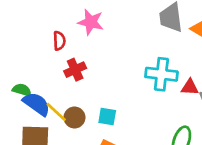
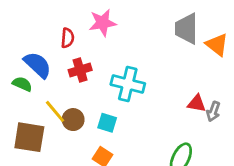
pink star: (91, 22) -> (103, 23), turned -30
cyan cross: (161, 74) -> (128, 84), moved
blue semicircle: (37, 104) -> (38, 65), moved

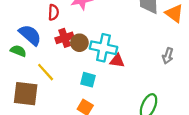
red triangle: (197, 103) -> (117, 61), moved
gray arrow: (213, 111) -> (168, 56), moved
brown circle: (73, 120) -> (79, 43), moved

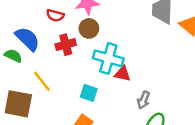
red semicircle: (53, 12) -> (55, 15), turned 98
brown circle: (79, 43) -> (89, 28), moved
gray arrow: (168, 56) -> (144, 100), moved

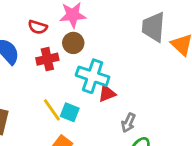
red triangle: (123, 74) -> (107, 93), turned -36
yellow line: (42, 81) -> (52, 110), moved

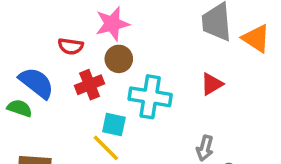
red triangle: (107, 93) -> (212, 84), moved
cyan square: (70, 112) -> (114, 125), moved

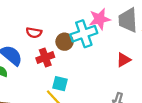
pink star: (112, 24) -> (100, 19), moved
cyan cross: (150, 97) -> (84, 34), moved, turned -30

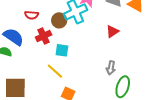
cyan square: (60, 84) -> (62, 50), moved

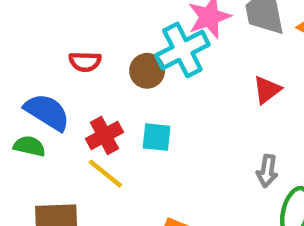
red cross: (44, 36) -> (104, 135), moved
yellow line: (55, 71) -> (105, 174), moved

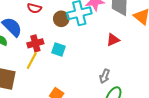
yellow line: (105, 174) -> (32, 61), turned 66

